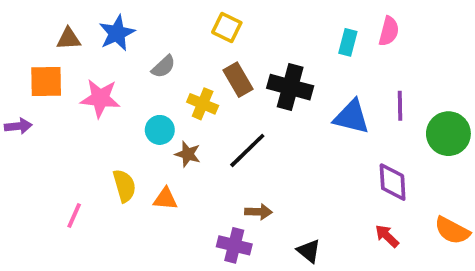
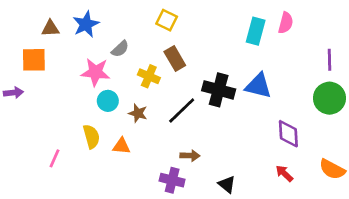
cyan rectangle: (348, 42) -> (256, 31), size x1.4
black cross: (290, 87) -> (219, 90), moved
pink star: (100, 98) -> (95, 72), moved
purple line: (400, 106) -> (329, 60), moved
cyan circle: (160, 130) -> (108, 101), moved

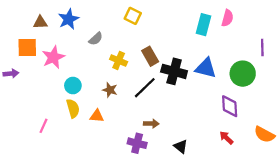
brown rectangle: (175, 58) -> (150, 56), moved
pink star: (95, 72) -> (53, 57), moved, turned -30
green circle: (329, 98) -> (243, 74), moved
cyan circle: (108, 101) -> (73, 86), moved

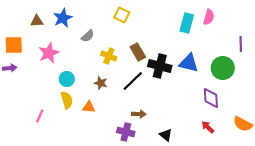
orange square: (27, 47) -> (14, 45), moved

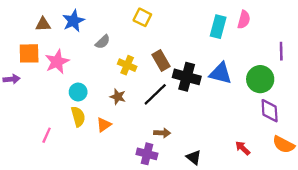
orange square: (14, 45) -> (29, 53), moved
purple diamond: (211, 98) -> (270, 111), moved
orange triangle: (89, 107) -> (104, 125), turned -40

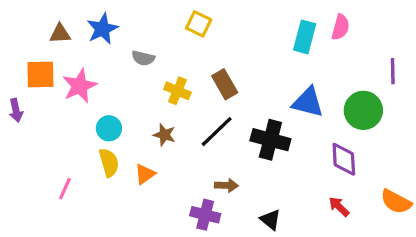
gray semicircle: (103, 42) -> (143, 58), turned 56
black cross: (187, 77) -> (270, 140), moved
purple arrow: (12, 79) -> (16, 110), turned 84
purple diamond: (270, 111) -> (344, 159), moved

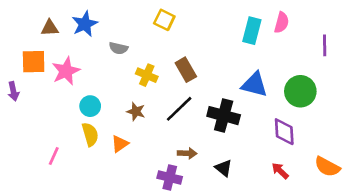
purple line: (393, 71) -> (325, 45), moved
black triangle: (270, 220) -> (224, 168), moved

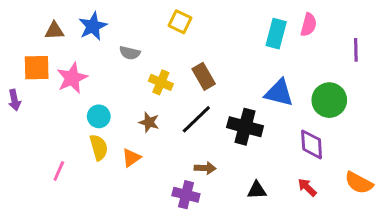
black triangle: (224, 168) -> (257, 190), moved, turned -42

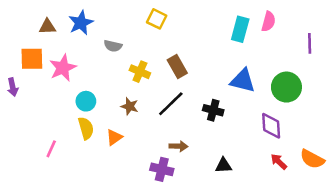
black cross: (245, 127) -> (213, 110), size x0.7
red arrow: (307, 187) -> (279, 162), moved

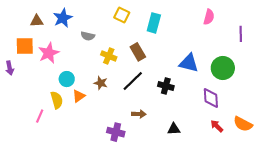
cyan rectangle: (240, 29) -> (154, 23), moved
yellow semicircle: (86, 128) -> (57, 100), moved
orange triangle: (114, 137) -> (79, 96), moved
purple cross: (162, 169) -> (116, 132), moved

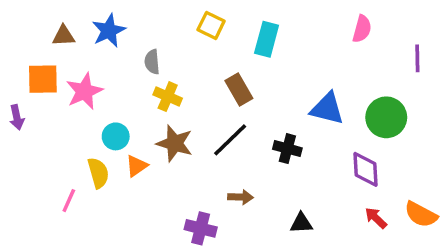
gray semicircle: (88, 36) -> (152, 62), turned 72
yellow cross: (109, 56) -> (168, 97), moved
brown star: (101, 83) -> (175, 143), size x1.5

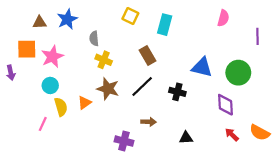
cyan circle: (116, 136) -> (50, 85), moved

